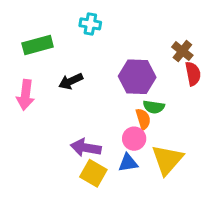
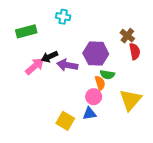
pink arrow: (25, 95) -> (35, 66), moved, turned -138
purple arrow: (86, 148) -> (67, 65), moved
yellow triangle: (167, 160) -> (130, 100), moved

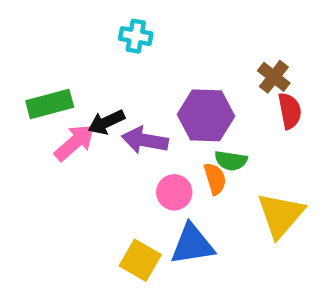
green rectangle: (26, 31) -> (50, 104), moved
pink circle: (94, 97) -> (174, 192), moved
blue triangle: (89, 114) -> (192, 244), size x1.5

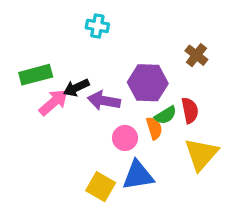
red semicircle: (290, 111) -> (190, 110), moved
green semicircle: (231, 161) -> (166, 115), turned -40

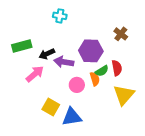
pink arrow: (54, 102) -> (35, 74), moved
blue triangle: (138, 175) -> (72, 117), moved
yellow square: (101, 187) -> (51, 107), moved

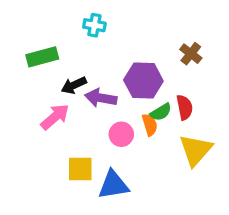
green rectangle: (22, 46) -> (42, 57), moved
yellow square: (51, 107) -> (80, 169), turned -30

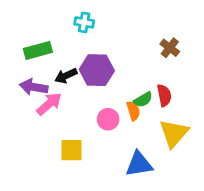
purple hexagon: (143, 81) -> (97, 70), moved
purple arrow: (101, 98) -> (34, 87), moved
blue triangle: (113, 185) -> (139, 164), moved

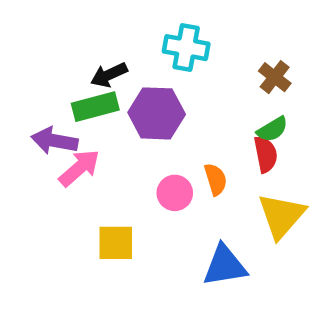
cyan cross: (84, 22) -> (186, 48), moved, size x1.4
green rectangle: (38, 50) -> (95, 107), moved
black arrow: (66, 76) -> (109, 75), moved
green semicircle: (143, 100) -> (272, 129), moved

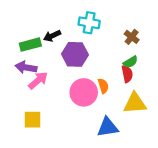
green rectangle: (95, 107) -> (30, 45), moved
pink circle: (175, 193) -> (84, 92), size x1.6
yellow triangle: (282, 216) -> (135, 103), turned 45
yellow square: (116, 243) -> (33, 120), moved

